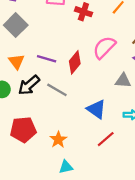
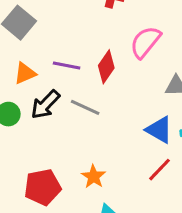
orange triangle: (17, 62) -> (25, 73), turned 49
blue triangle: (96, 109) -> (159, 130), moved
red pentagon: (23, 130) -> (43, 187), moved

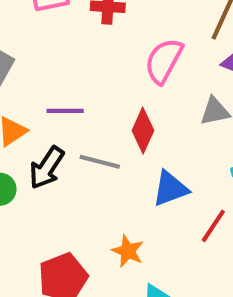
red diamond: (106, 67) -> (143, 130), moved
blue triangle: (159, 130) -> (170, 189), moved, turned -40

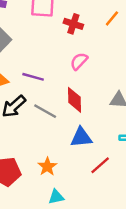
pink semicircle: (164, 61) -> (79, 61), moved, size x0.7
red diamond: (143, 130) -> (75, 100), turned -40

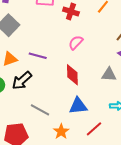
gray line: (45, 111) -> (40, 110), moved
orange star: (47, 167) -> (61, 132), moved

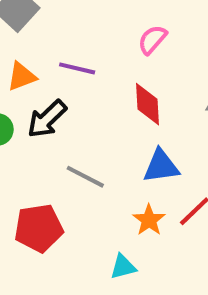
orange star: (61, 132) -> (149, 220), moved

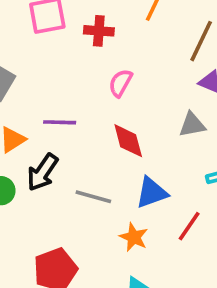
gray line: (85, 177) -> (93, 197), moved
orange star: (149, 220) -> (134, 237), moved

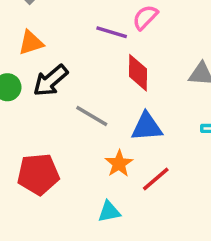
purple line: (60, 122) -> (112, 32), moved
red line: (189, 226) -> (156, 179), moved

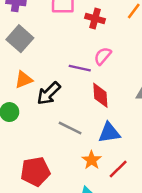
black arrow: (51, 81) -> (49, 93), moved

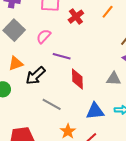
red cross: (95, 19) -> (76, 17), turned 35
pink semicircle: (103, 56) -> (44, 36), moved
blue triangle: (109, 133) -> (95, 111), moved

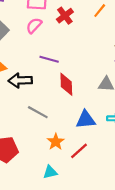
pink semicircle: (44, 36) -> (34, 26), moved
black arrow: (36, 76) -> (20, 80), turned 40

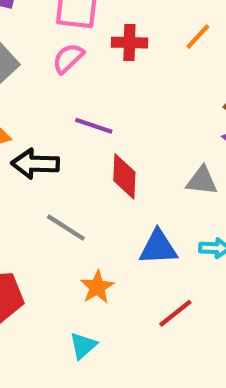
red cross: (65, 16) -> (129, 43), turned 35
red line: (79, 151) -> (175, 313), moved
cyan triangle: (50, 172) -> (83, 346), turned -32

